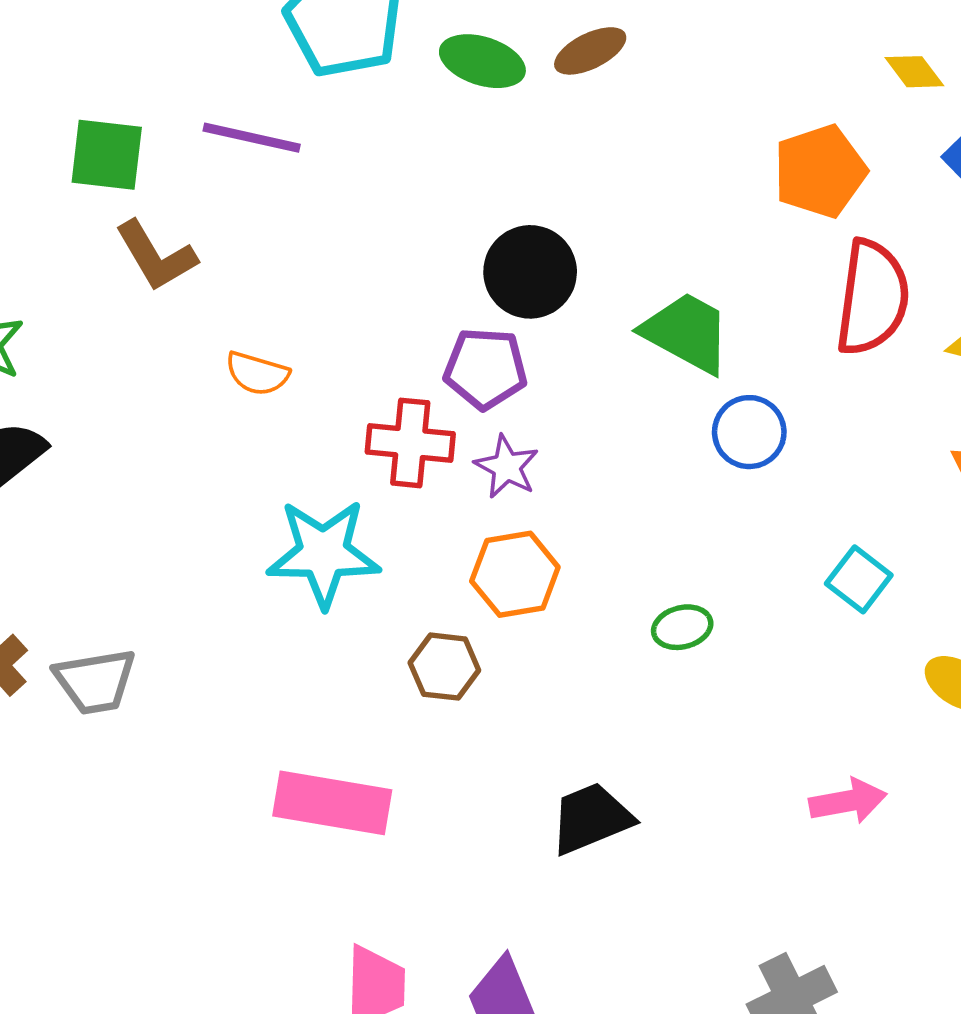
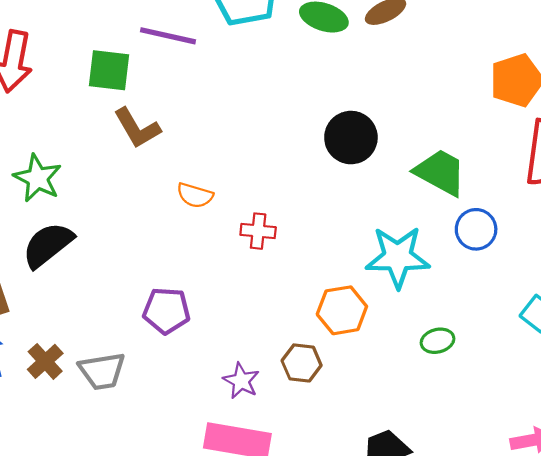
purple line: (252, 138) -> (168, 36), moved
purple pentagon: (485, 368) -> (167, 311), moved
red cross: (410, 443) -> (258, 231), moved, size x0.7
purple star: (507, 467) -> (241, 381), moved
cyan star: (323, 553) -> (398, 257), moved

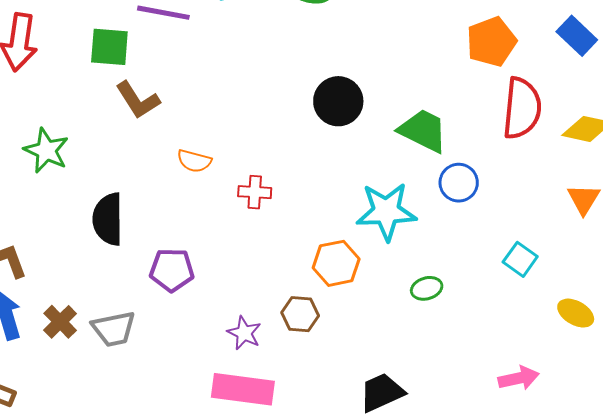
black semicircle: (48, 245) -> (108, 219), moved, turned -50

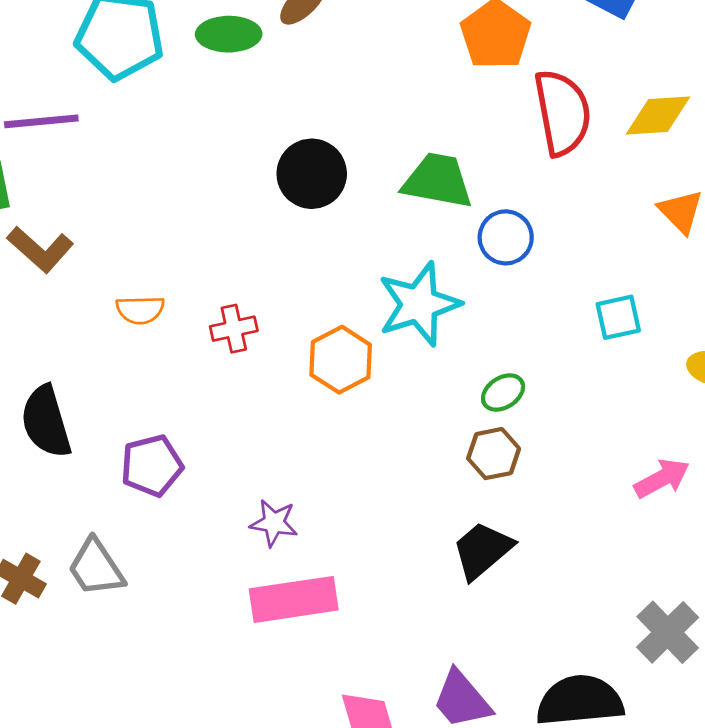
cyan square: (520, 259) -> (618, 317), turned -32
orange hexagon: (336, 263) -> (341, 360), moved
brown hexagon: (300, 314) -> (494, 454), moved
gray trapezoid: (114, 329) -> (96, 568), turned 84

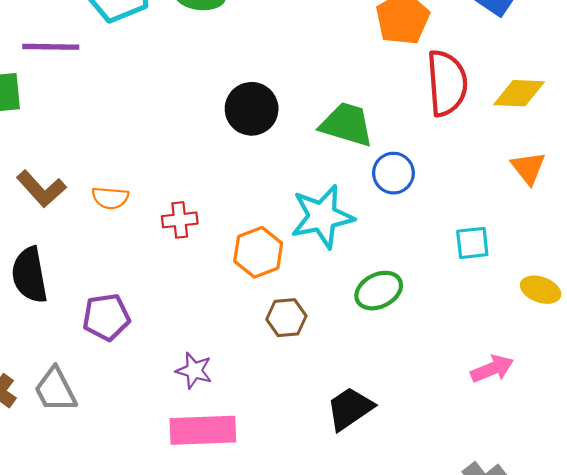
brown L-shape: (40, 249) -> (41, 189), moved
green ellipse: (503, 393) -> (379, 291), size x1.4
brown hexagon: (494, 454) -> (286, 318), moved

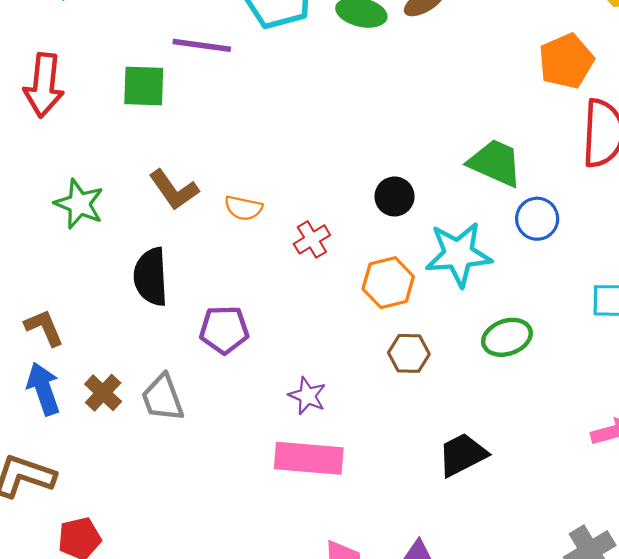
black circle: (252, 109) -> (395, 196), moved, size x0.7
red cross: (180, 220) -> (312, 239), turned -32

